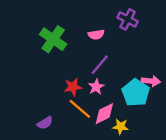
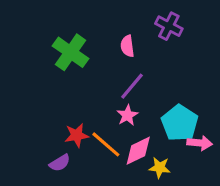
pink semicircle: (96, 35) -> (127, 46), turned 91
pink arrow: (151, 81) -> (200, 143), moved
red star: (73, 87) -> (77, 135), moved

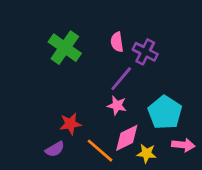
purple cross: (169, 26) -> (145, 52), moved
pink star: (127, 115) -> (117, 105), turned -30
pink arrow: (200, 143) -> (183, 145), moved
orange line: (106, 144) -> (100, 151), moved

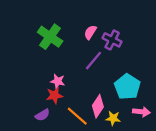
pink semicircle: (117, 42) -> (90, 32), turned 40
pink star: (117, 105) -> (58, 81), moved
pink diamond: (127, 138) -> (98, 106), turned -30

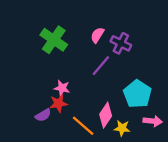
purple semicircle: (42, 115) -> (43, 115), moved

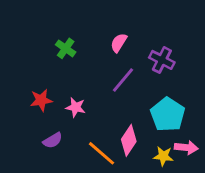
green cross: (54, 40) -> (66, 48), size x0.6
purple cross: (121, 43) -> (162, 60), moved
red star: (58, 103) -> (41, 100), moved
yellow star: (122, 128) -> (163, 156), moved

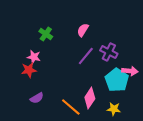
purple cross: (162, 60) -> (109, 52), moved
pink star: (76, 107) -> (34, 57), moved
pink arrow: (186, 148) -> (130, 71), moved

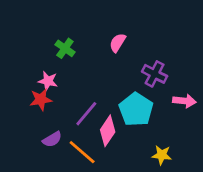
purple line: (86, 56) -> (86, 114), moved
cyan pentagon: (117, 80) -> (136, 109), moved
pink diamond: (90, 98) -> (108, 131), moved
orange line: (71, 107) -> (82, 152), moved

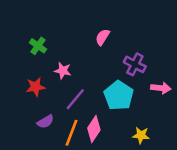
green cross: (65, 48) -> (38, 46), moved
pink star: (48, 81) -> (63, 71), moved
pink diamond: (108, 131) -> (94, 129), moved
orange line: (82, 152) -> (72, 133), turned 70

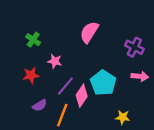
pink semicircle: (103, 37) -> (89, 32), size x1.5
purple cross: (135, 64) -> (134, 47), moved
pink diamond: (94, 129) -> (82, 96), moved

